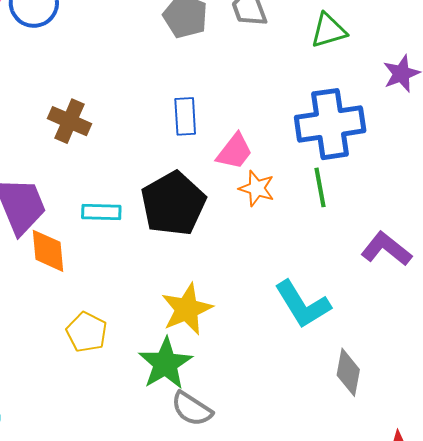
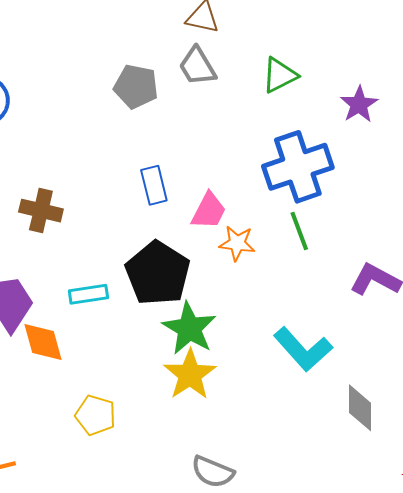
green star: (165, 364) -> (189, 328), moved

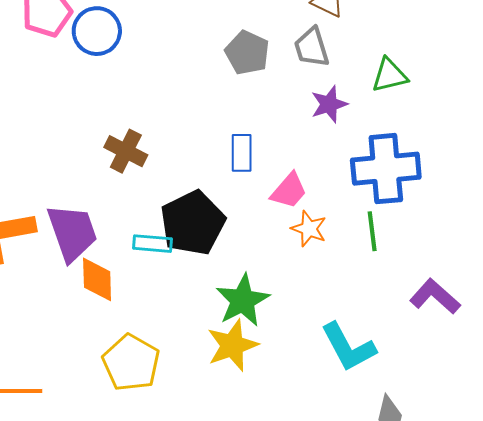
purple star: (359, 104) -> (329, 104), moved
black pentagon: (158, 273) -> (193, 223), moved
yellow pentagon: (95, 415) -> (131, 363), size x1.4

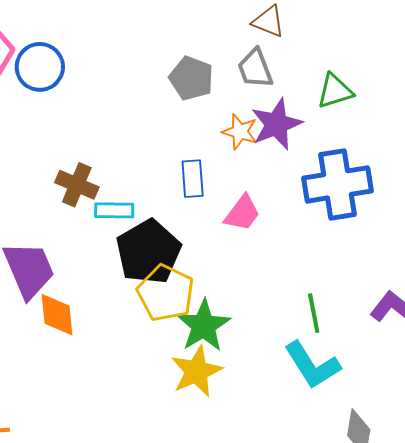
purple star: (329, 104) -> (276, 124), size x1.4
orange star: (309, 229) -> (240, 132), moved
green line: (372, 231) -> (314, 313), moved
cyan rectangle: (152, 244) -> (114, 210), moved
yellow pentagon: (131, 363) -> (166, 293), moved

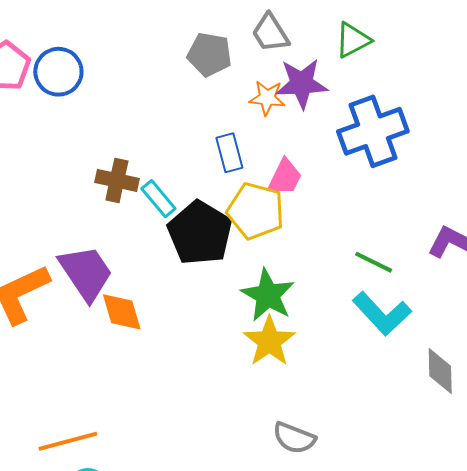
purple star: (276, 124) -> (302, 84), turned 30
cyan rectangle: (114, 210) -> (158, 199), turned 60
yellow pentagon: (166, 293) -> (256, 211), moved
green line: (314, 313) -> (374, 262), turned -42

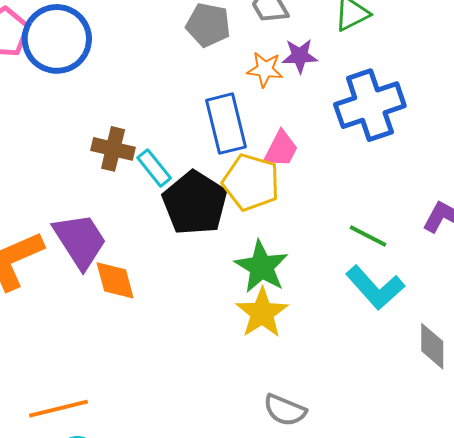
blue circle: (58, 72) -> (57, 39), size x1.4
purple star: (302, 84) -> (300, 56), size x0.7
blue rectangle: (229, 153) -> (226, 124), size x1.5

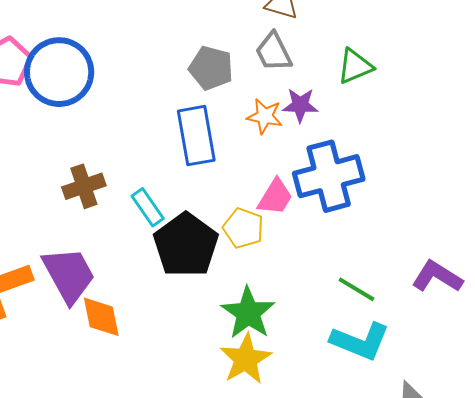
blue cross: (370, 105) -> (329, 176), moved
blue rectangle: (226, 124) -> (196, 136), moved
brown cross: (113, 149) -> (84, 186), moved, turned -36
yellow pentagon: (251, 182) -> (243, 228), size x0.7
cyan L-shape: (375, 288) -> (360, 341), turned -30

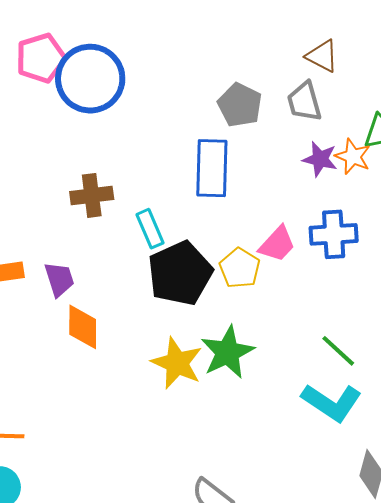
orange star: (265, 116) -> (353, 156), moved
blue cross: (329, 176) -> (334, 234), size x0.7
purple trapezoid: (69, 275) -> (59, 279), size x0.6
yellow star: (246, 359) -> (177, 363), moved, turned -30

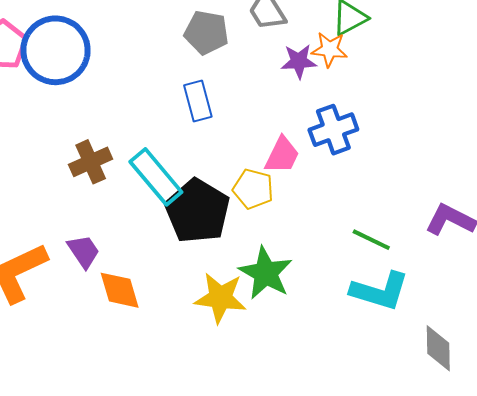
blue rectangle: (212, 168) -> (198, 101), size x0.7
cyan rectangle: (150, 229) -> (156, 177), size x1.5

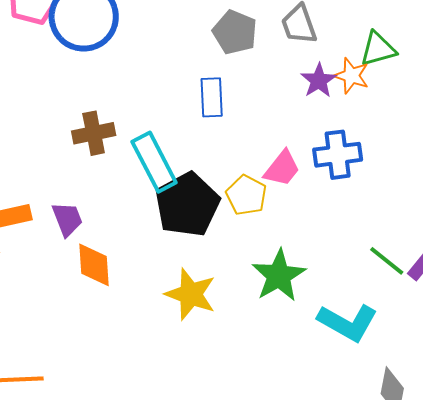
purple star: (299, 61) -> (319, 81), turned 30
green line: (371, 240) -> (387, 261), moved
green star: (266, 273) -> (279, 276), moved

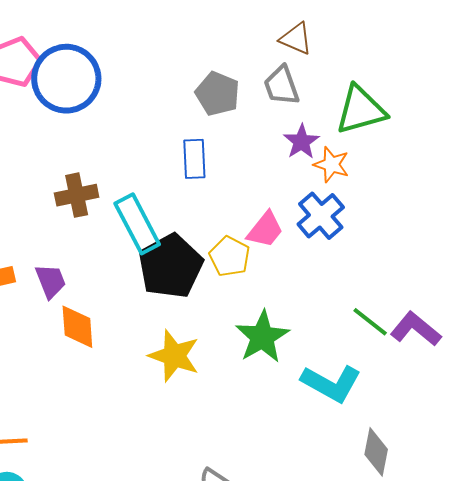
green triangle: (378, 49) -> (361, 110), size x1.4
orange star: (351, 76) -> (331, 165), moved
blue cross: (338, 155) -> (321, 216), turned -33

